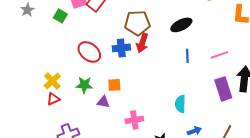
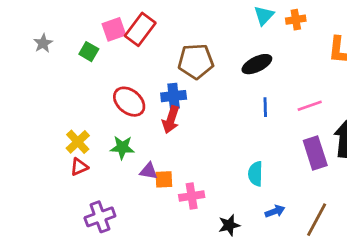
red arrow: (142, 43) -> (171, 120), moved
orange square: (114, 85) -> (164, 179), moved

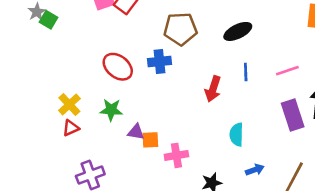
green square: (89, 52) -> (49, 20), moved
red arrow: (171, 120) -> (213, 89), moved

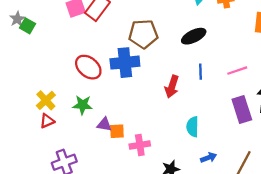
blue cross: (159, 61) -> (125, 63), size x1.4

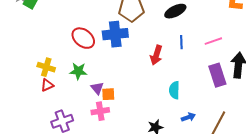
yellow cross: (46, 100) -> (46, 67), turned -30
purple triangle: (104, 124) -> (97, 88), turned 40
pink cross: (140, 145) -> (100, 111), moved

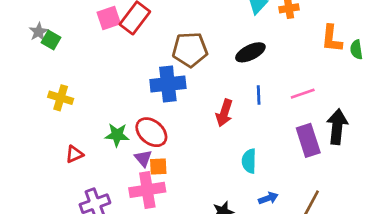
red ellipse: (83, 38) -> (151, 132), moved
yellow cross: (46, 67) -> (61, 98), moved
pink cross: (100, 111) -> (147, 190), size x1.4

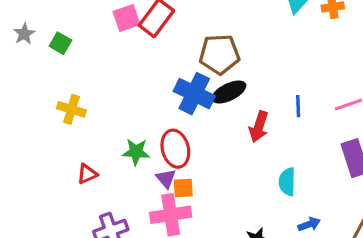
gray star: (39, 32) -> (24, 34), moved
black ellipse: (250, 52) -> (229, 92), moved
blue cross: (168, 84) -> (194, 94), turned 32
red ellipse: (151, 132) -> (175, 149), turned 36

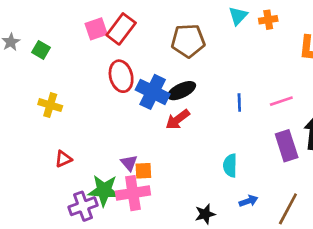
brown pentagon: (219, 54) -> (188, 41), moved
red arrow: (259, 127) -> (178, 120), moved, turned 35
red ellipse: (175, 149) -> (121, 76), moved
green star: (136, 152) -> (104, 190), moved, size x1.4

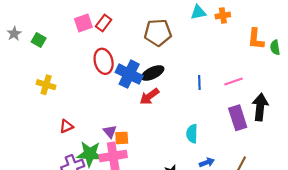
cyan triangle: (238, 16) -> (198, 12), turned 35
red rectangle: (121, 29) -> (104, 23), size x0.7
red triangle: (63, 159) -> (66, 126), moved

